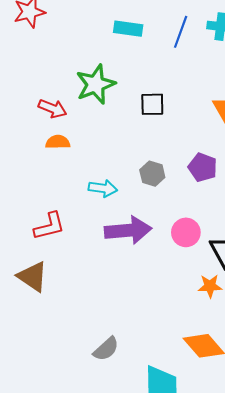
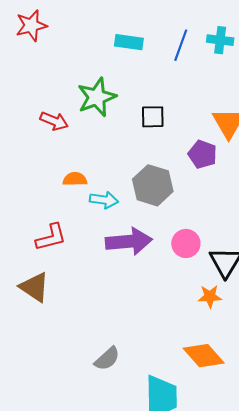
orange semicircle: (58, 142) -> (75, 179), moved
purple pentagon: (203, 167) -> (203, 154), moved
gray hexagon: (152, 174) -> (153, 185), size x1.6

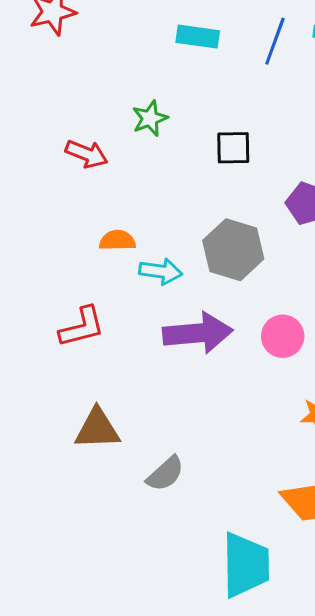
green star: (97, 97) -> (150, 118), size x0.6
brown triangle: (34, 287) -> (97, 429), moved, turned -36
gray semicircle: (107, 359) -> (165, 474), moved

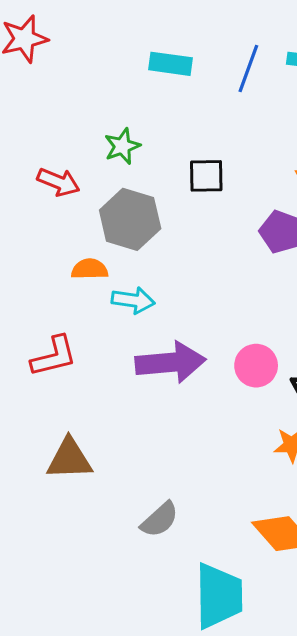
gray hexagon: (233, 250) -> (130, 219), moved
gray semicircle: (165, 474) -> (160, 520), moved

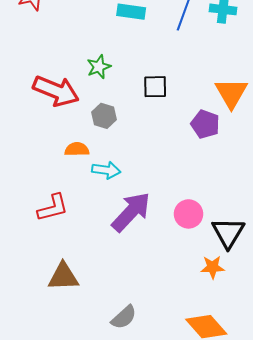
red arrow: (58, 182) -> (56, 91), size x1.6
gray hexagon: (130, 219) -> (104, 116), size x0.6
purple arrow: (171, 362) -> (131, 212), turned -42

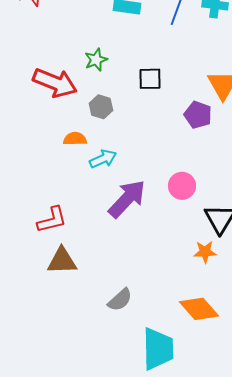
cyan arrow: (106, 170) -> (103, 159), turned -32
red L-shape: (53, 208) -> (52, 220), moved
pink circle: (189, 214) -> (182, 186), moved

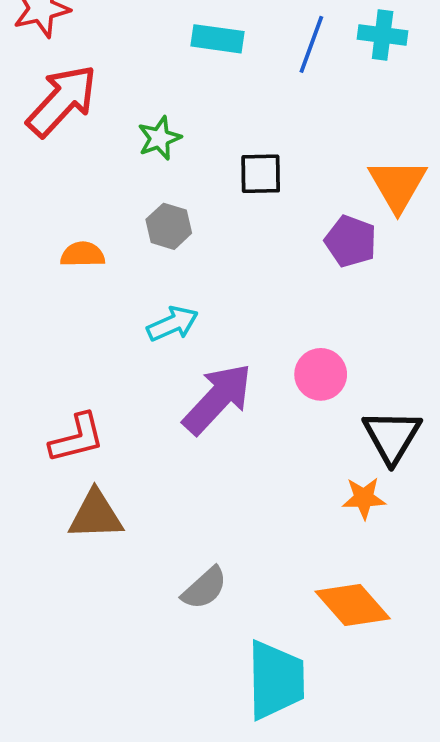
red arrow: (55, 83) -> (62, 101), moved, turned -69
orange semicircle: (75, 139) -> (83, 254), moved

